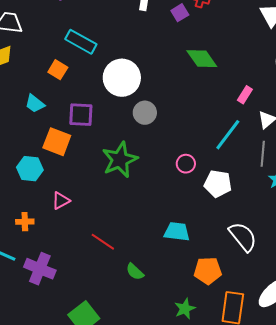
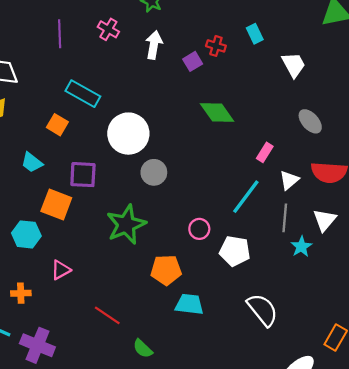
orange pentagon: (208, 271) -> (166, 270), moved

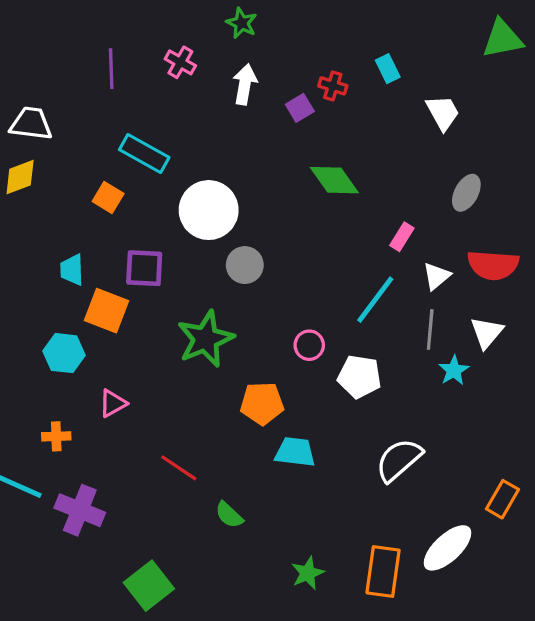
gray ellipse: (310, 121) -> (466, 193), turned 70
cyan trapezoid: (32, 162) -> (72, 270), moved, turned 50
white semicircle: (263, 310) -> (399, 460), turned -92

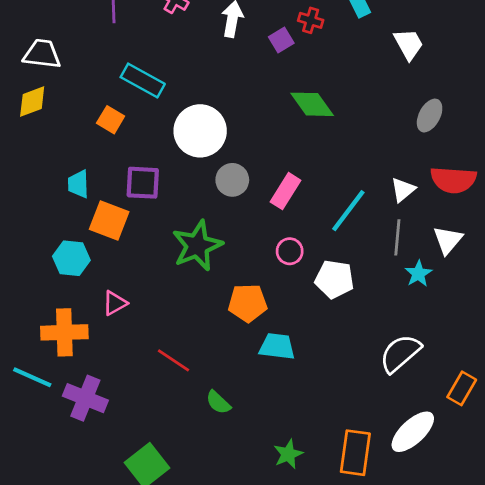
pink rectangle: (402, 237) -> (285, 191), moved, size x1.4
orange cross: (56, 436) -> (64, 332), size x1.8
white semicircle: (399, 460) -> (400, 353), moved

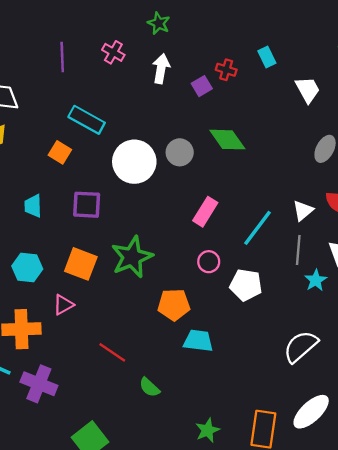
gray circle: (232, 180) -> (180, 152), moved
orange square: (109, 220) -> (81, 264), moved

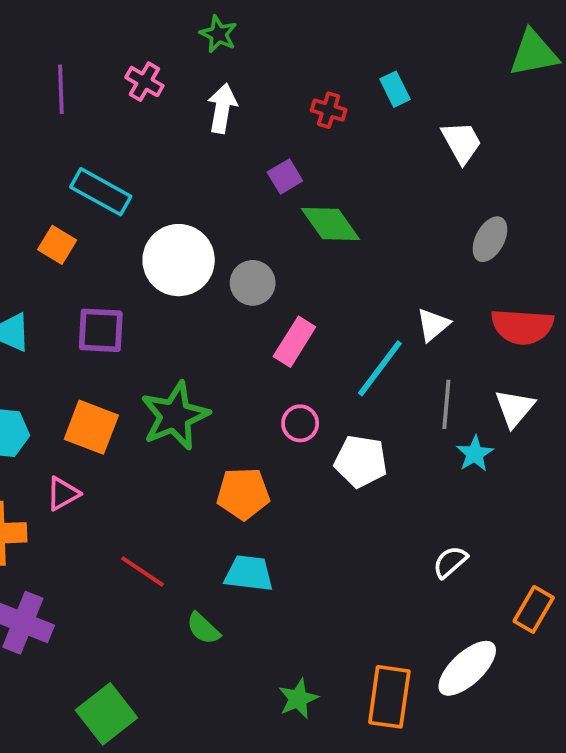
purple square: (202, 86) -> (285, 177), moved
gray circle: (180, 152) -> (253, 283), moved
white triangle: (303, 210) -> (433, 325), moved
cyan trapezoid: (198, 341) -> (249, 573), moved
white semicircle: (301, 347) -> (450, 562), size x0.6

